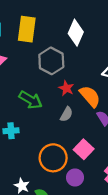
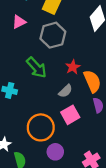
gray hexagon: (51, 61) -> (53, 35), moved
pink square: (84, 149) -> (70, 115), moved

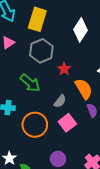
red star: (73, 67) -> (64, 69), moved
orange circle: (41, 127) -> (35, 125), moved

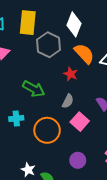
gray hexagon: (41, 51) -> (49, 45), moved
red star: (64, 69) -> (71, 74), moved
orange semicircle: (84, 89) -> (84, 54), moved

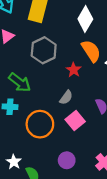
gray hexagon: (49, 45) -> (44, 50), moved
green arrow: (34, 89) -> (20, 82), moved

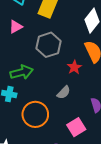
green arrow: (20, 82) -> (22, 72), turned -60
pink square: (75, 121) -> (76, 127), moved

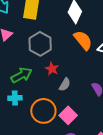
red star: (74, 67) -> (52, 69), moved
pink square: (76, 127) -> (68, 115), moved

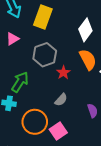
red star: (52, 69) -> (63, 73), moved
green arrow: (21, 75) -> (20, 82), turned -40

